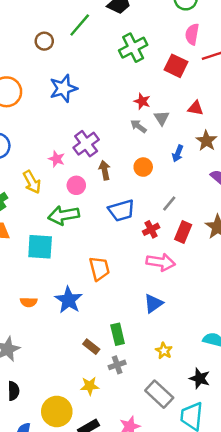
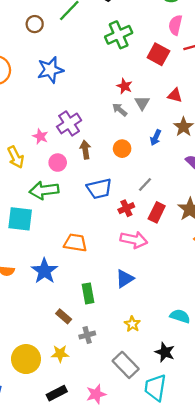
orange trapezoid: (99, 269) -> (75, 243), turned -70
green rectangle: (118, 334) -> (88, 293), moved
yellow circle: (57, 411) -> (26, 359), moved

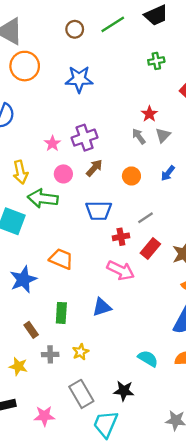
green cross: (119, 35) -> (156, 61), size x0.6
brown arrow: (85, 150) -> (94, 168), turned 36
yellow arrow: (16, 157) -> (20, 172), moved
yellow star: (132, 324) -> (81, 352), moved
black star: (165, 352) -> (124, 391), turned -30

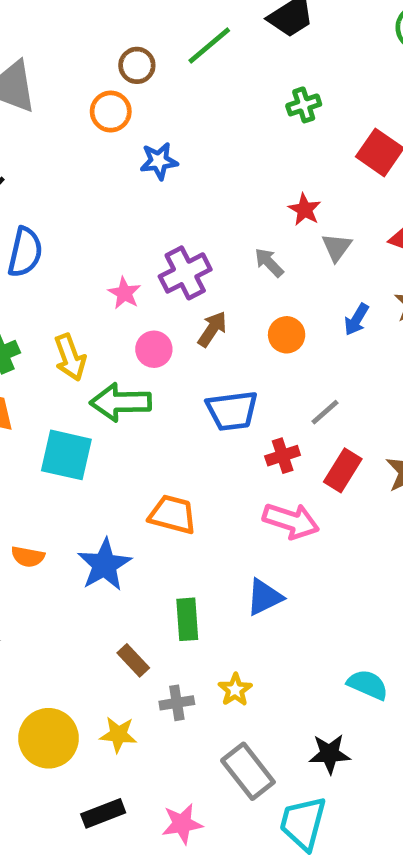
orange circle: (25, 66) -> (111, 112), moved, size x0.7
blue star: (79, 79) -> (159, 161), size x0.7
gray arrow: (139, 136) -> (269, 262), moved

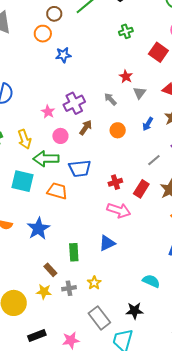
blue trapezoid: (232, 411) -> (80, 168), moved
gray line: (325, 412) -> (154, 160), moved
orange trapezoid: (172, 515) -> (57, 191), moved
yellow star: (118, 735) -> (44, 292), moved

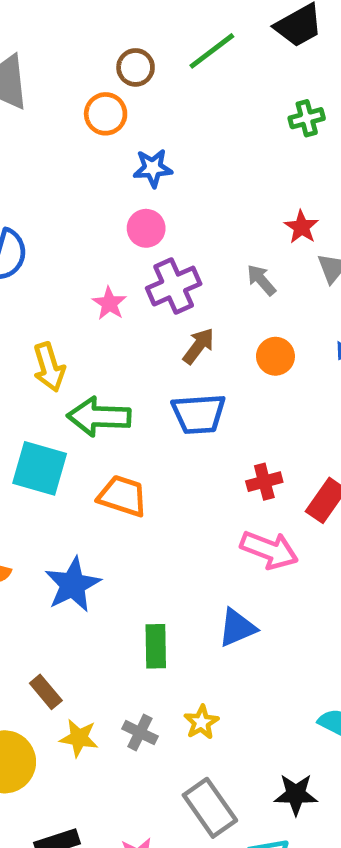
pink circle: (60, 136) -> (146, 228), moved
blue trapezoid: (80, 168) -> (199, 414), moved
brown rectangle: (50, 270) -> (46, 692), moved
gray cross: (69, 288) -> (140, 733), turned 32

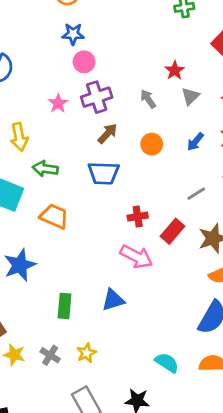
blue star: (153, 168) -> (73, 34), moved
green arrow: (99, 417) -> (45, 169), size x0.7

